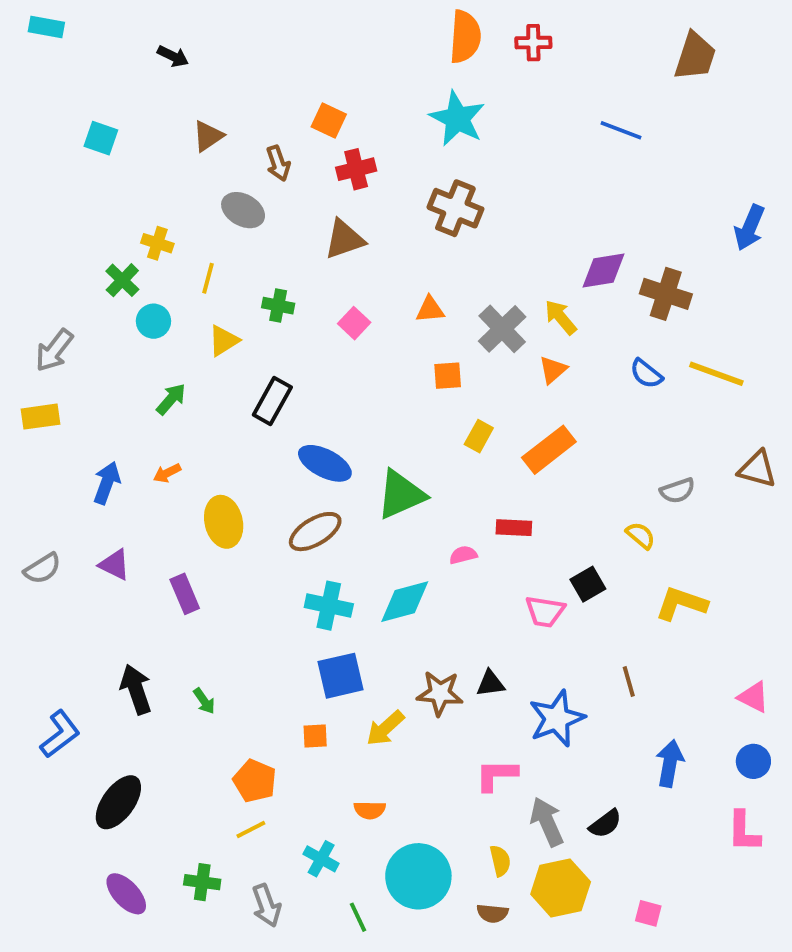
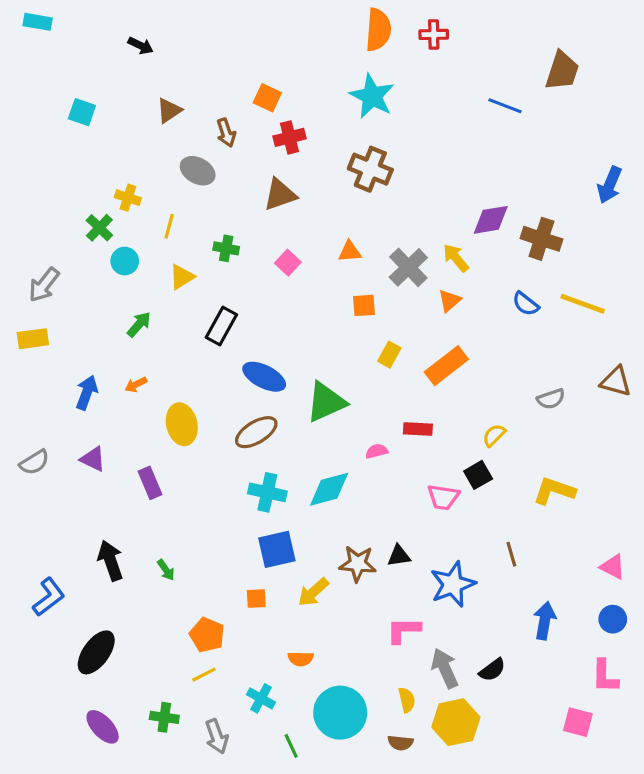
brown trapezoid: (695, 56) -> (562, 71), moved
yellow semicircle: (640, 535) -> (494, 435), moved, turned -85
pink square: (648, 913) -> (578, 722), moved, size x1.4

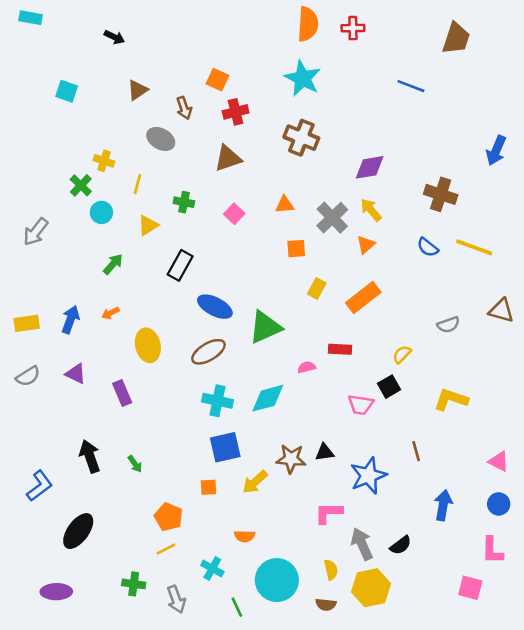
brown trapezoid: (562, 71) -> (456, 38), moved
purple diamond: (491, 220) -> (370, 167), moved
yellow rectangle: (33, 339) -> (27, 323), moved
purple ellipse: (103, 727) -> (56, 592), moved, turned -48

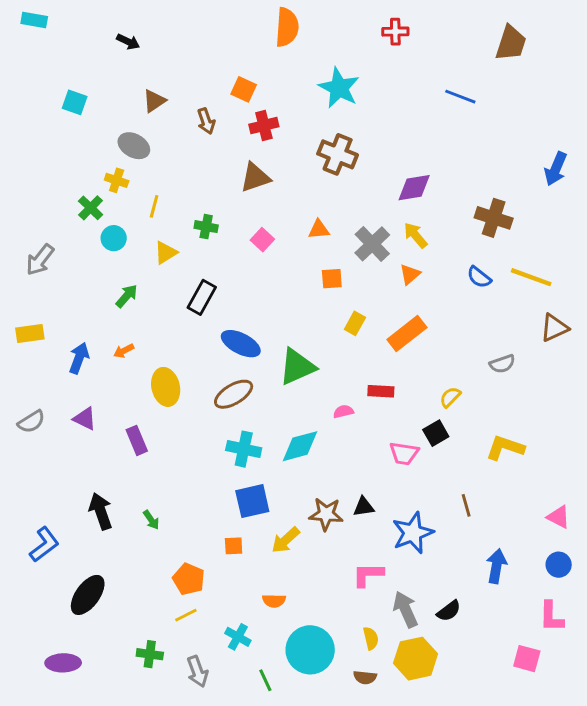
orange semicircle: (308, 24) -> (287, 27), moved
gray ellipse: (161, 139) -> (134, 146), moved
brown triangle: (501, 310) -> (554, 328), moved, turned -40
yellow rectangle: (27, 323) -> (30, 333), moved

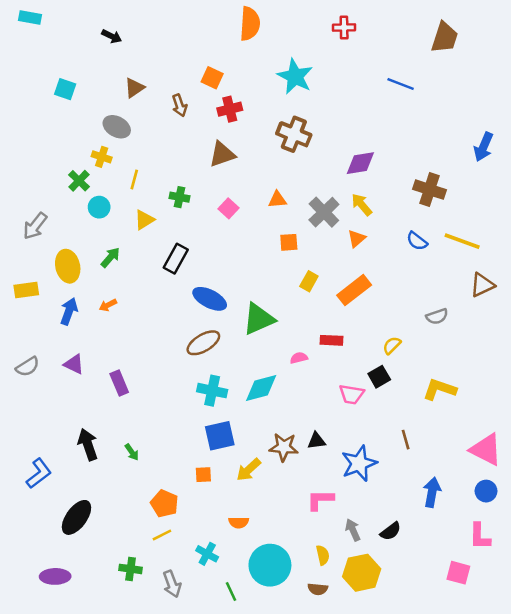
yellow ellipse: (166, 387) -> (68, 266), moved
pink triangle: (559, 517) -> (486, 450), size x1.6
gray arrow: (405, 609) -> (353, 530), size x0.7

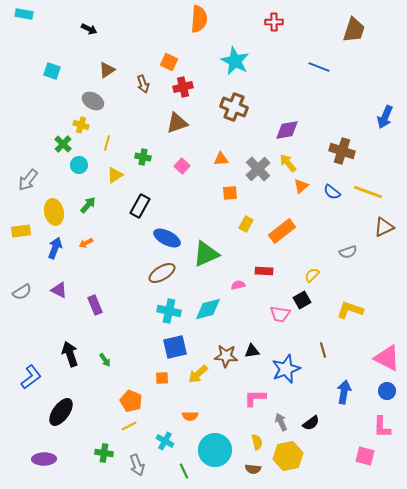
orange triangle: (357, 239) -> (301, 186), moved

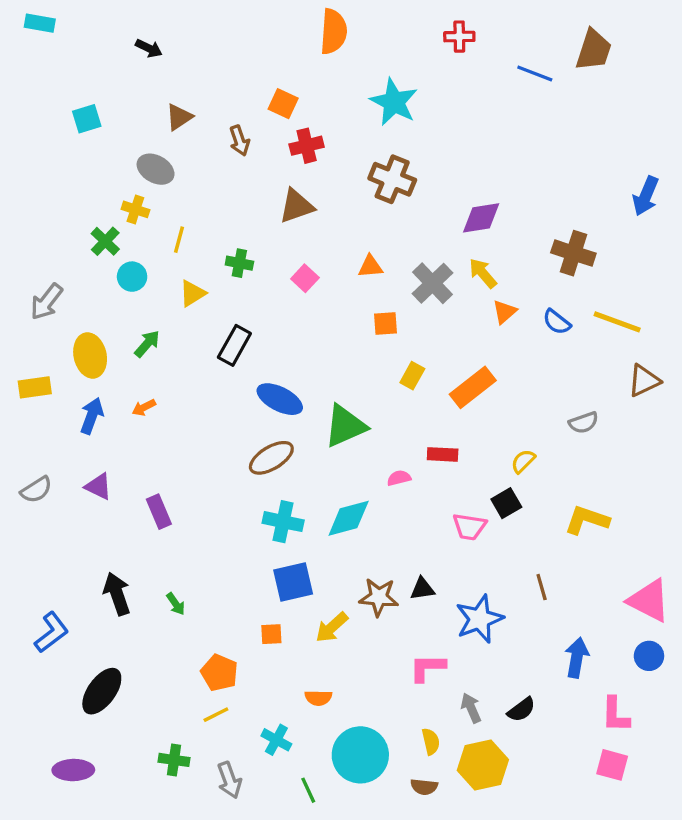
blue line: (319, 67) -> (535, 73), moved
cyan square: (52, 71) -> (87, 119), turned -36
pink L-shape: (382, 427) -> (615, 715), moved

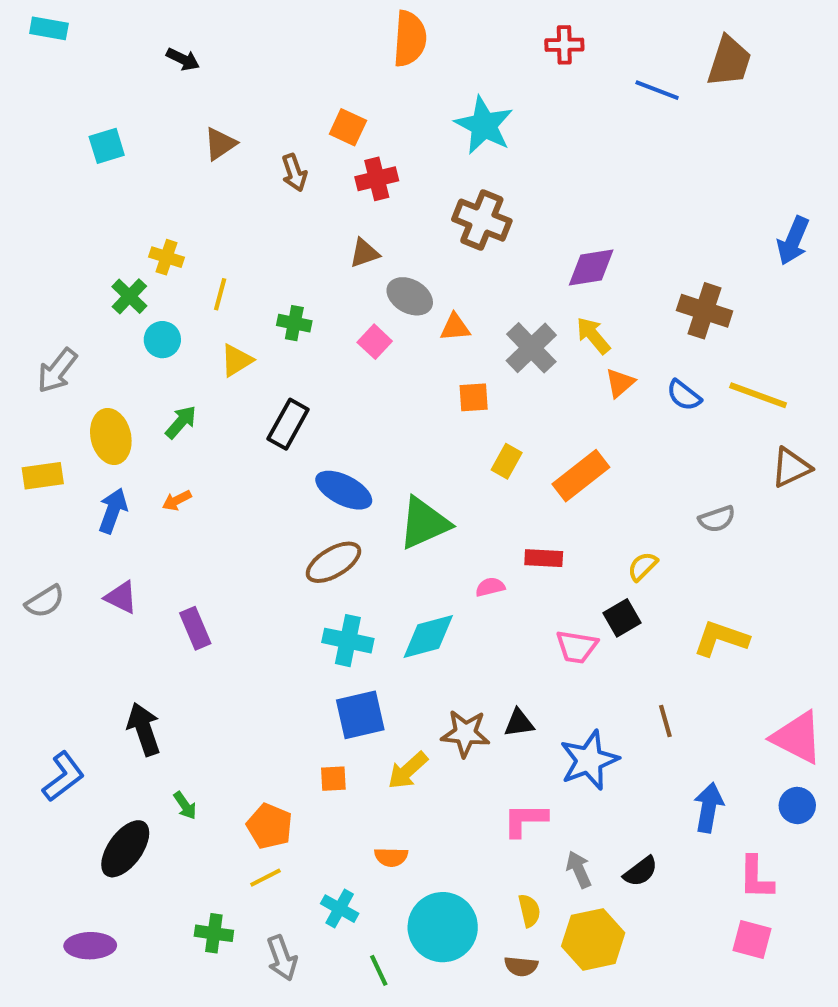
gray ellipse: (156, 169) -> (410, 296), moved
brown triangle: (297, 206) -> (364, 253), size x0.7
green arrow: (176, 604) -> (185, 805), moved

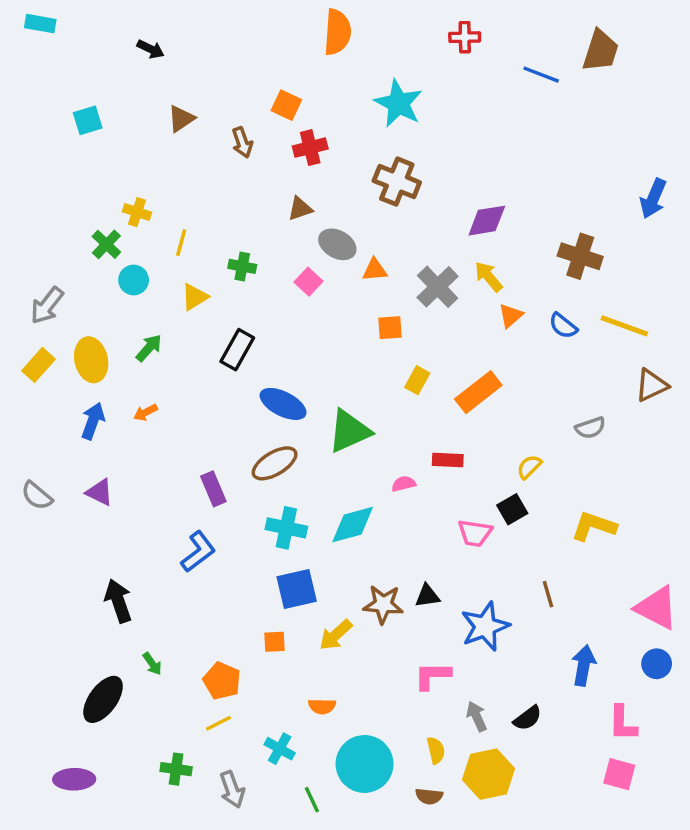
yellow rectangle: (43, 476) -> (38, 365), moved, turned -40
gray semicircle: (45, 601) -> (37, 496), turned 72
purple rectangle: (195, 628) -> (213, 489), moved
blue L-shape: (63, 777) -> (198, 552), moved

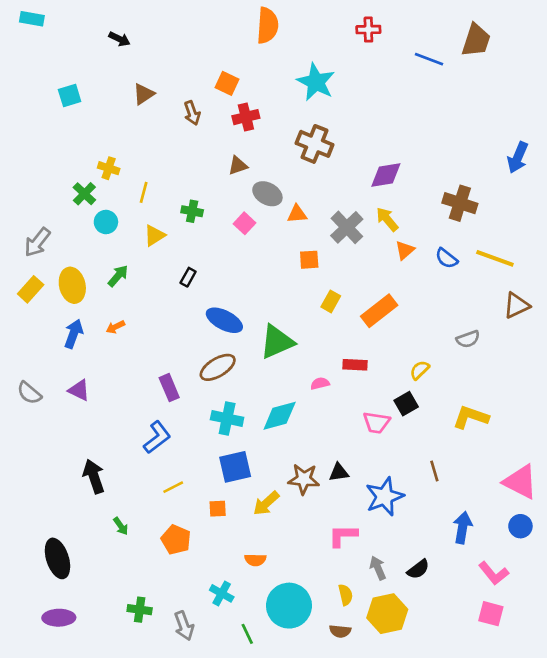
black rectangle: (237, 350) -> (188, 277), size x0.6
black ellipse: (103, 699) -> (57, 558), moved, turned -54
yellow line: (218, 723) -> (173, 487), moved
pink L-shape: (623, 723) -> (494, 573), turned -40

